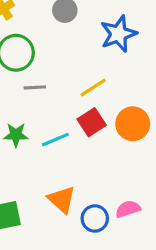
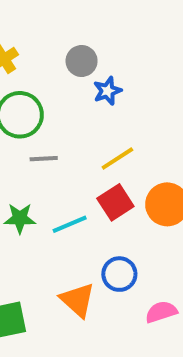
blue star: (118, 34) -> (107, 91), moved, size x0.6
blue circle: (95, 218) -> (119, 274), moved

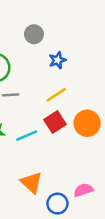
blue star: (107, 91) -> (57, 60), moved
blue circle: (119, 274) -> (57, 204), moved

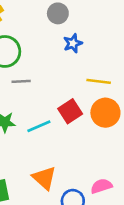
gray circle: (34, 34) -> (58, 13), moved
yellow line: (56, 95) -> (99, 81), moved, turned 40

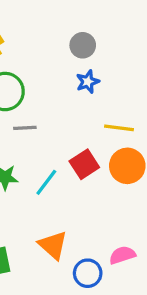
gray circle: (58, 13) -> (83, 45), moved
cyan line: (39, 126) -> (46, 182), turned -30

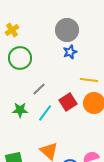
gray circle: (83, 45) -> (67, 30), size x1.5
gray line: (25, 128) -> (39, 89), moved, turned -40

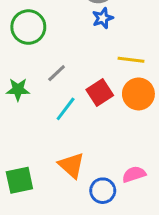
green star: (20, 110) -> (18, 90), moved

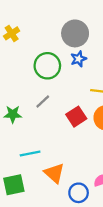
green circle: (28, 27) -> (47, 66), moved
cyan line: (66, 109) -> (30, 154), moved, turned 42

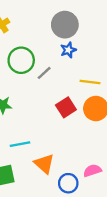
green circle: (47, 66) -> (21, 60), moved
gray line: (43, 102) -> (44, 73), moved

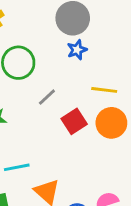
gray line: (44, 73) -> (47, 97), moved

